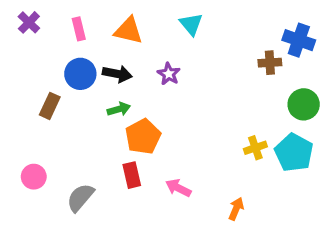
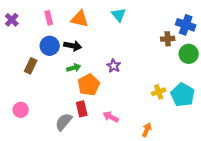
purple cross: (29, 22) -> (12, 20), moved
purple star: (169, 74) -> (114, 66), moved
green circle: (304, 104) -> (189, 54), moved
gray semicircle: (80, 198) -> (64, 122), moved

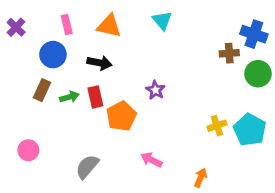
blue circle: (50, 46) -> (53, 55), moved
green arrow: (74, 68) -> (69, 97), moved
red rectangle: (82, 109) -> (95, 97), moved

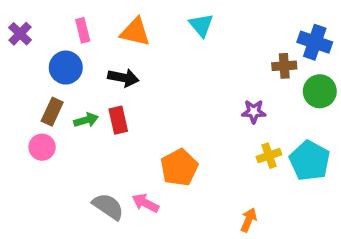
purple star: (155, 90) -> (254, 112), moved, turned -30
orange pentagon: (121, 116) -> (179, 167), moved
pink circle: (28, 150) -> (42, 147), moved
pink arrow: (151, 160) -> (145, 203), moved
gray semicircle: (87, 167) -> (108, 206), turned 84

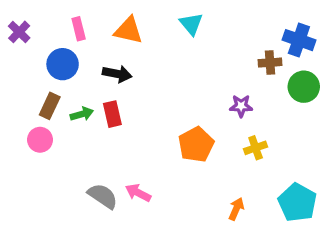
cyan pentagon: (310, 161) -> (297, 202), moved
orange pentagon: (179, 167) -> (196, 145), moved

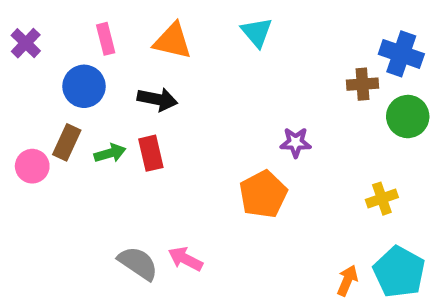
purple star: (241, 106) -> (296, 142), moved
pink circle: (40, 140) -> (32, 166), moved
yellow cross: (256, 148) -> (382, 199), moved
orange arrow: (236, 209) -> (347, 281), moved

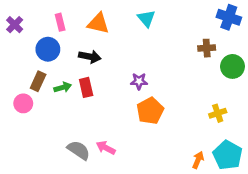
blue cross: (401, 54) -> (229, 17), moved
purple star: (296, 142) -> (139, 81), moved
pink circle: (32, 166) -> (23, 103), moved

